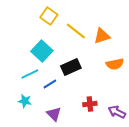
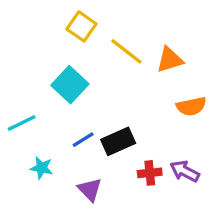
black rectangle: (71, 67) -> (118, 141), moved
cyan line: (30, 74) -> (22, 123), moved
purple arrow: (117, 112) -> (185, 171), moved

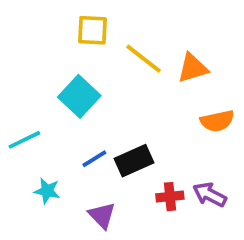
yellow square: (81, 26) -> (92, 30), turned -32

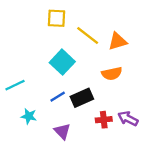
cyan square: (79, 96) -> (62, 62), moved
orange semicircle: (217, 121) -> (112, 74), moved

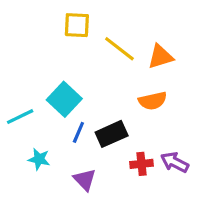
cyan square: (62, 62) -> (64, 99), moved
blue line: (58, 97) -> (78, 132), turned -35

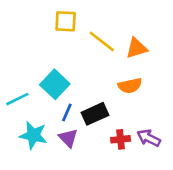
cyan star: (39, 159) -> (33, 135), size x1.5
purple triangle: (85, 180) -> (68, 138), moved

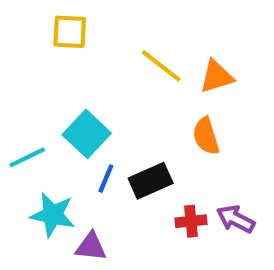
yellow square: (66, 21) -> (70, 32), moved
orange semicircle: (130, 86) -> (206, 136), turned 85
purple triangle: (68, 138) -> (91, 247), moved, turned -40

